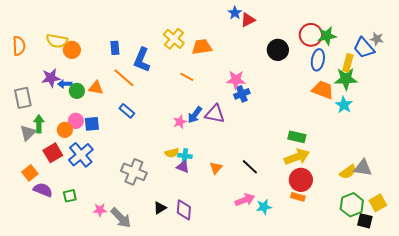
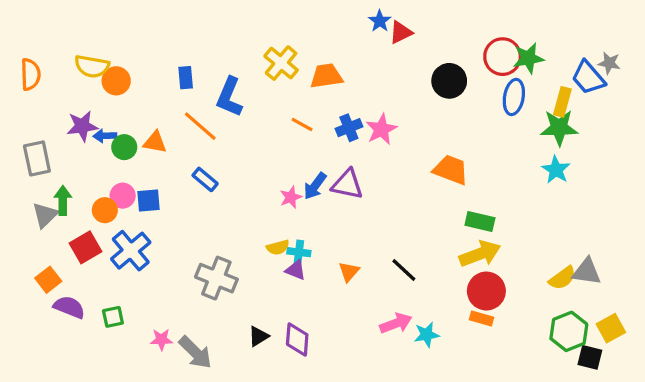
pink star: (236, 80) -> (381, 129), turned -30
orange trapezoid: (323, 90) -> (451, 170), moved
blue cross: (242, 94) -> (349, 128), moved

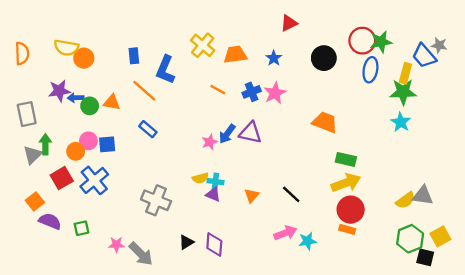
blue star: (380, 21) -> (274, 58), moved

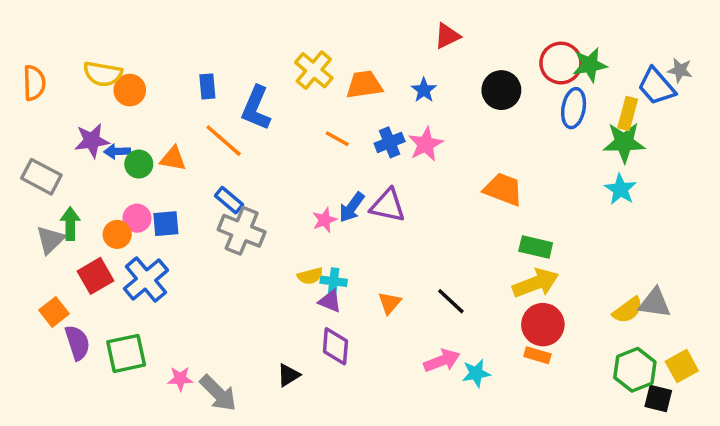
gray rectangle: (27, 114) -> (41, 177), turned -50
gray cross: (156, 200) -> (242, 231), moved
purple semicircle: (50, 221) -> (77, 343), turned 50
green square: (81, 228) -> (126, 353), size x1.6
purple diamond: (214, 245) -> (335, 346), moved

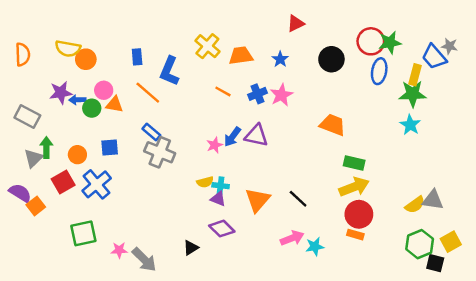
pink circle: (137, 218) -> (104, 90), moved
orange triangle: (390, 303) -> (258, 200), size x1.6
purple semicircle: (77, 343) -> (20, 193), moved, turned -40
purple diamond: (335, 346) -> (222, 229), turned -50

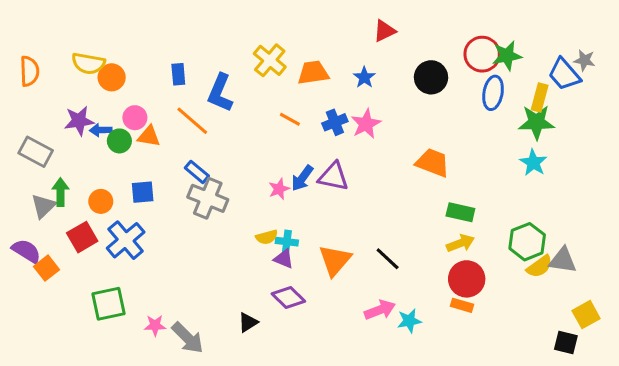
yellow arrow: (354, 187) -> (460, 243), size x0.7
green hexagon: (420, 244) -> (527, 242), moved

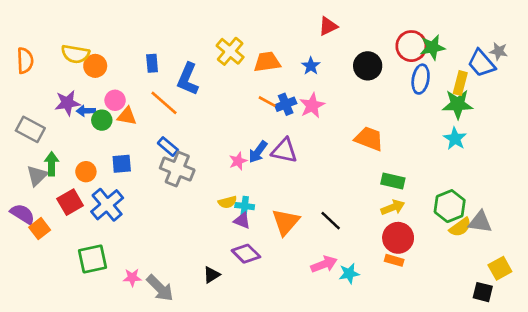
orange line: (290, 119) -> (267, 102), moved

